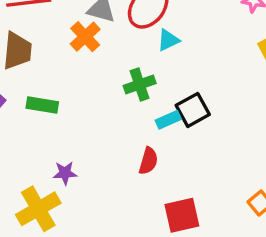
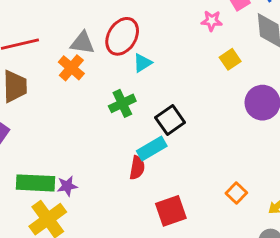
green rectangle: (42, 105) -> (36, 183), moved, size x1.4
cyan rectangle: (168, 120) -> (152, 148), moved, size x1.4

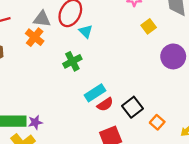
cyan triangle: (142, 63) -> (86, 31), turned -40
black square: (170, 120) -> (132, 107), moved
red semicircle: (137, 168) -> (105, 104), moved, turned 49

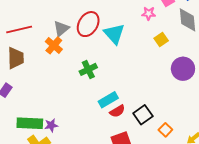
gray triangle: (42, 19) -> (61, 29), turned -48
cyan triangle: (86, 31) -> (114, 34), moved, size x1.6

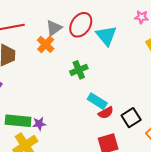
cyan rectangle: (108, 100) -> (97, 101), turned 60

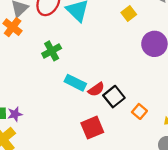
red semicircle: (106, 113) -> (96, 89), moved

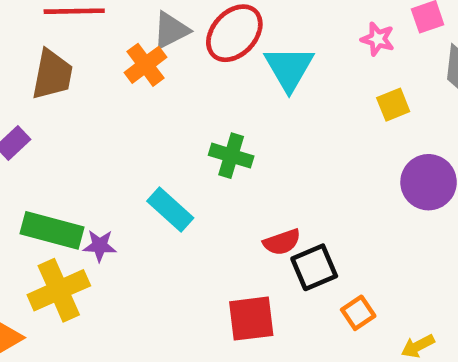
green cross: (52, 51) -> (231, 156), moved, turned 30
cyan rectangle: (75, 83) -> (170, 209), moved

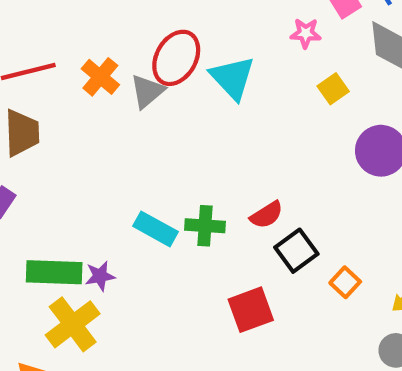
gray triangle: (171, 30) -> (147, 91), moved
orange cross: (145, 65) -> (100, 77), moved
green cross: (231, 156) -> (205, 226), moved
red semicircle: (282, 242) -> (267, 215), moved

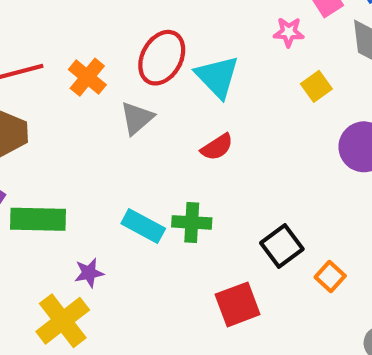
gray triangle: (147, 91) -> (137, 118), moved
red semicircle: (267, 215) -> (217, 147), moved
green rectangle: (54, 272) -> (38, 219), moved

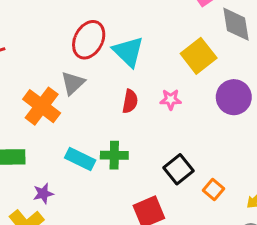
pink star: (289, 32) -> (171, 99), moved
orange cross: (87, 77) -> (42, 106), moved, size x1.4
yellow square: (316, 86) -> (199, 56), size x1.6
red semicircle: (217, 147) -> (130, 101), turned -45

